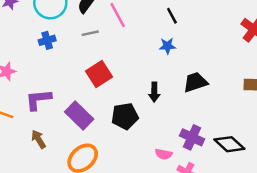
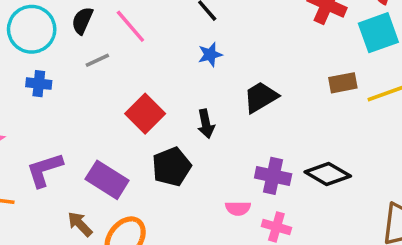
blue cross: (47, 40) -> (39, 84), turned 35
red square: (99, 74) -> (145, 114), moved
brown arrow: (39, 139) -> (80, 224), moved

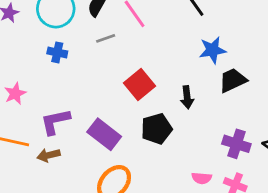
blue star: (210, 55) -> (212, 50), moved, size x1.4
pink semicircle: (238, 208) -> (202, 178), moved
brown arrow: (80, 224) -> (49, 155), moved, turned -65

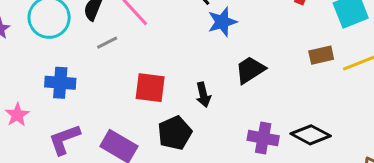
blue star: (212, 50) -> (222, 22), moved
blue cross: (57, 52) -> (60, 83), moved, size x1.4
red square: (140, 85) -> (150, 88), turned -36

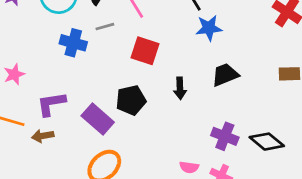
blue cross: (60, 83) -> (73, 43), moved
red square: (150, 88) -> (145, 51), moved
black pentagon: (175, 133) -> (131, 100), moved

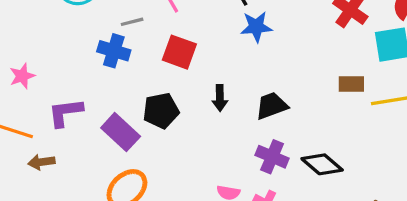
blue cross: (73, 43) -> (114, 51), moved
black trapezoid: (225, 75) -> (272, 106), moved
brown arrow: (43, 136) -> (41, 162), moved

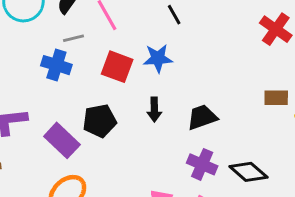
blue star: (256, 27) -> (158, 58), moved

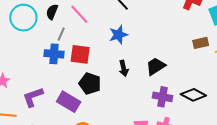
gray line: (74, 38) -> (61, 34), turned -40
red square: (117, 67) -> (80, 54), moved
black pentagon: (100, 121) -> (90, 84), turned -30

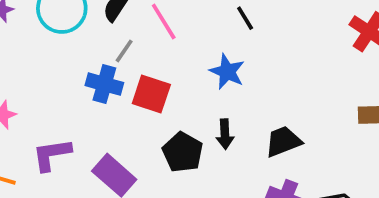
blue star: (118, 35) -> (227, 72), turned 30
black pentagon: (90, 84) -> (183, 152), moved

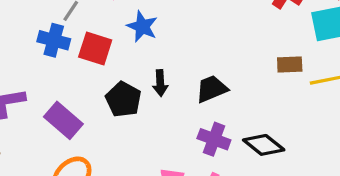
blue star: (227, 72) -> (142, 27), moved

